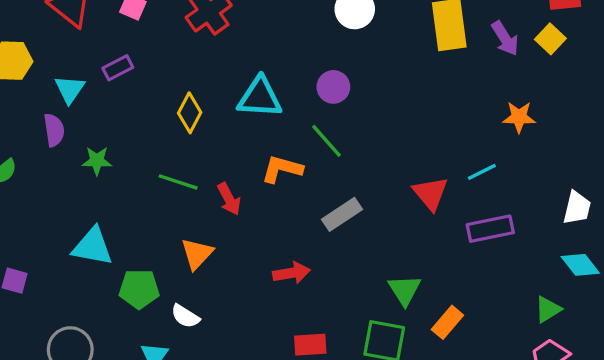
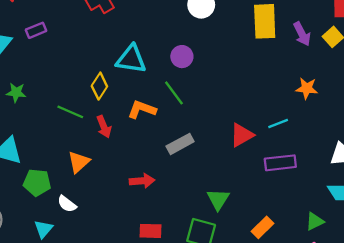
yellow diamond: (190, 113) -> (99, 86), moved
red triangle: (430, 193) -> (242, 135), turned 35
orange rectangle: (447, 322) -> (262, 227), moved

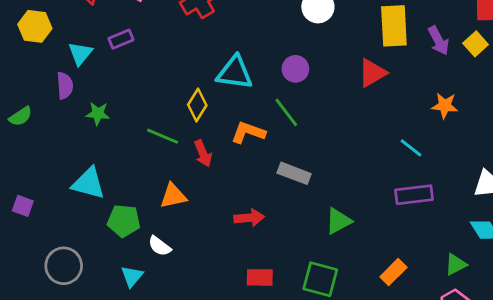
cyan line: (278, 123) -> (411, 148), turned 60
red triangle: (242, 135) -> (372, 73), moved
gray rectangle: (180, 144) -> (294, 173), turned 50
orange triangle: (79, 162) -> (173, 196), turned 30
green triangle: (218, 199) -> (338, 221), moved, turned 30

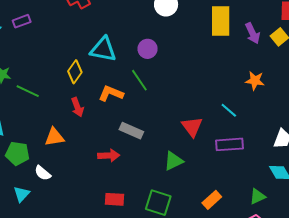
red triangle: (372, 73) -> (192, 127), moved, turned -40
green line: (163, 136) -> (28, 91), moved
gray rectangle: (294, 173) -> (131, 131), moved

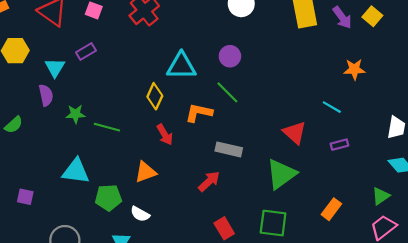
purple rectangle: (229, 144) -> (339, 145), size x0.6
red arrow: (109, 156) -> (209, 181), turned -30
green triangle: (174, 161) -> (281, 174), size x1.4
red rectangle: (114, 199) -> (224, 228), turned 66

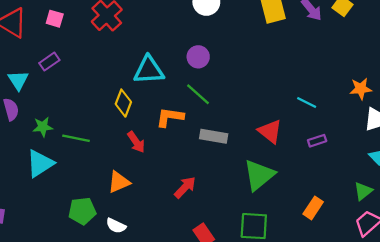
orange star: (354, 69) -> (361, 89), moved
gray rectangle: (229, 149) -> (214, 136), moved
cyan triangle: (76, 171) -> (40, 163), moved, turned -36

